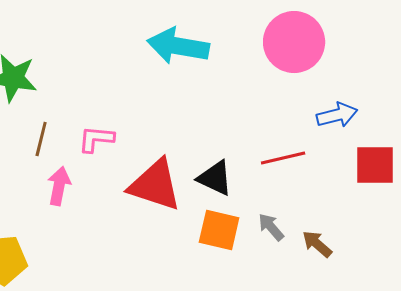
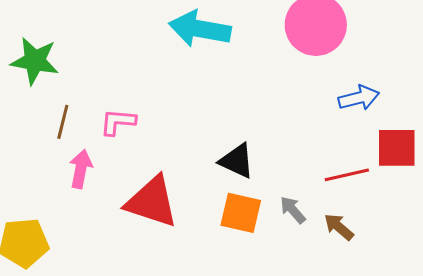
red line: (283, 158) -> (347, 175), moved
red triangle: (155, 185) -> (152, 202), moved

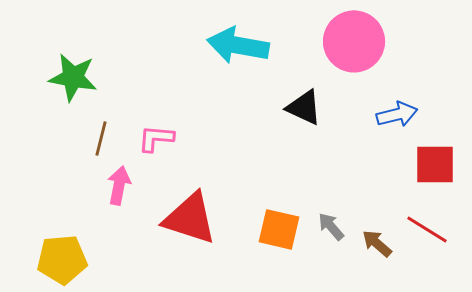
black triangle: (237, 161) -> (304, 107), moved
red line: (347, 175) -> (427, 229), moved, turned 45

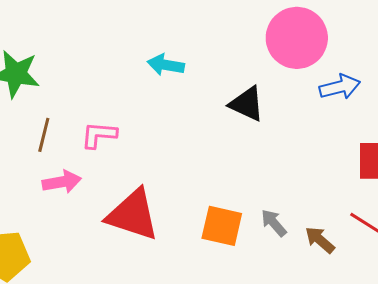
cyan arrow: (238, 45) -> (166, 65), moved, size x0.6
blue arrow: (397, 114) -> (340, 87), moved
pink arrow: (119, 185) -> (62, 182), turned 69

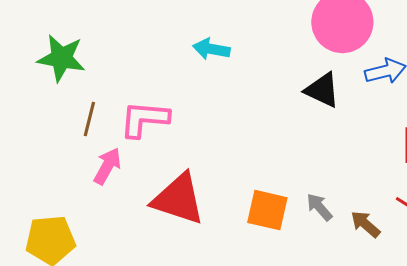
black triangle: (247, 104) -> (322, 90), moved
pink L-shape: (99, 135) -> (144, 119), size x1.4
pink arrow: (62, 182) -> (107, 166), turned -51

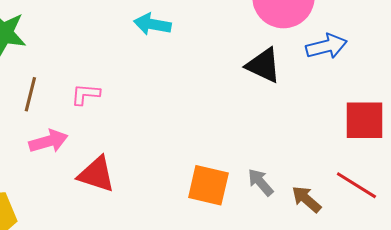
pink L-shape: (144, 119) -> (85, 94), size x0.6
pink arrow: (107, 166) -> (48, 141), turned 45
red triangle: (178, 199) -> (96, 174), moved, size x0.7

